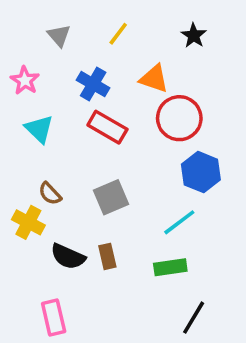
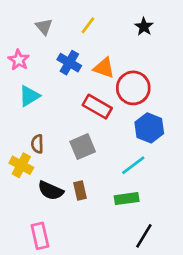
orange triangle: (154, 79) -> (104, 68), moved
red rectangle: (107, 127) -> (97, 107), moved
cyan triangle: (39, 129) -> (29, 96), turned 45
brown semicircle: (50, 194) -> (37, 144), turned 42

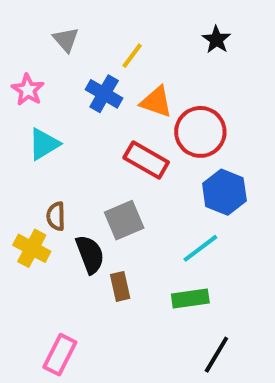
yellow line: (88, 25) -> (132, 56), moved
black semicircle: (51, 191) -> (90, 254), moved, turned -135
pink rectangle: (40, 236) -> (60, 355), turned 40

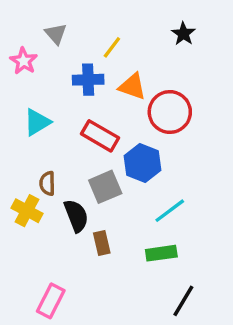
pink star: (28, 90) -> (24, 61), moved
blue cross: (104, 94) -> (88, 80), turned -32
red rectangle: (146, 160) -> (100, 136), moved
blue hexagon: (224, 192) -> (143, 163), moved

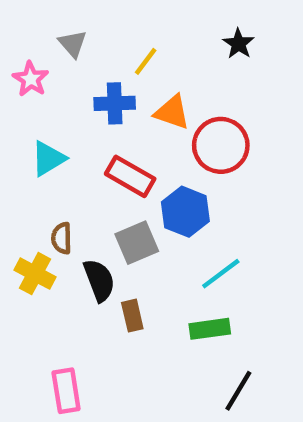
pink rectangle: (51, 301) -> (66, 391), turned -36

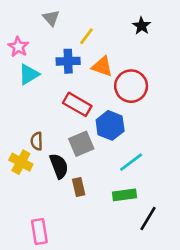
gray triangle: (73, 44) -> (51, 18), moved
cyan triangle: (48, 159) -> (29, 74), moved
black line: (238, 391) -> (148, 218), moved

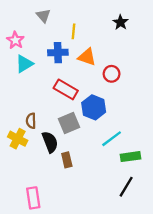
yellow line: (87, 36) -> (74, 31), turned -32
red circle: (131, 86) -> (112, 74), size x0.6
green rectangle: (125, 195) -> (131, 157), moved

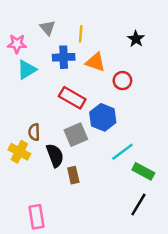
gray triangle: (43, 16) -> (48, 28), moved
black star: (120, 22) -> (136, 39), moved
pink star: (15, 40) -> (17, 44), turned -30
green rectangle: (131, 157) -> (143, 171), turned 36

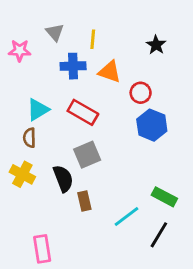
cyan triangle: (27, 70) -> (38, 110), moved
blue hexagon: (103, 117) -> (152, 125), moved
brown semicircle: (34, 132) -> (29, 138), moved
cyan line: (122, 152) -> (127, 217), moved

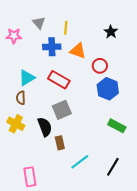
green rectangle: (164, 197) -> (117, 126), moved
cyan line: (127, 217) -> (80, 162), moved

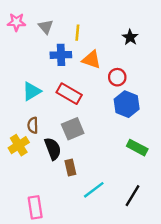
pink star: (14, 36) -> (16, 22), moved
brown semicircle: (21, 98) -> (33, 125), moved
yellow cross: (16, 124) -> (19, 145), turned 30

